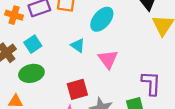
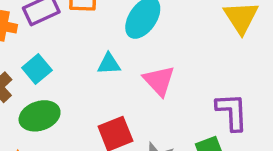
cyan triangle: (78, 46) -> (109, 64), turned -32

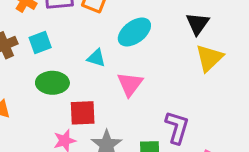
green ellipse: (40, 116) -> (52, 83), moved

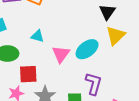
cyan ellipse: (134, 32) -> (87, 49), moved

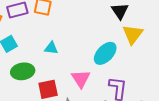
pink triangle: (61, 54) -> (81, 79), moved

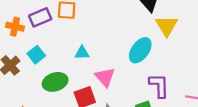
pink triangle: (81, 79) -> (105, 77), moved

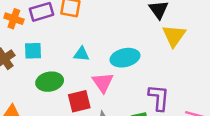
cyan ellipse: (140, 50) -> (125, 58), moved, turned 35
cyan square: (36, 55) -> (33, 51), turned 30

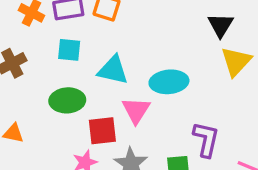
cyan square: (33, 51) -> (69, 50), moved
cyan triangle: (81, 54) -> (113, 70), size x1.5

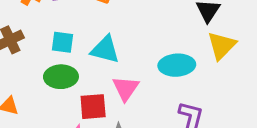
cyan square: (69, 50) -> (63, 42), moved
cyan ellipse: (169, 82) -> (177, 65), moved

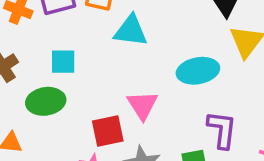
cyan triangle: (105, 50) -> (131, 31), moved
green ellipse: (61, 77) -> (46, 101), moved

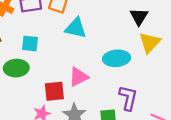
pink triangle: (142, 105) -> (78, 77), turned 30

